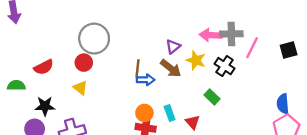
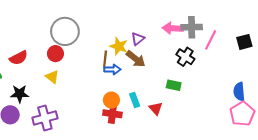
yellow star: (196, 60) -> (119, 46), moved
green rectangle: (212, 97) -> (174, 85), turned -32

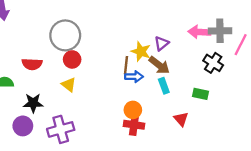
gray circle: (65, 31) -> (65, 35), moved
red semicircle: (19, 58) -> (32, 64), turned 30
cyan rectangle: (135, 100) -> (164, 86), moved

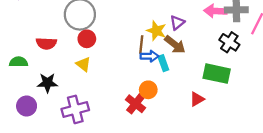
cyan rectangle: (164, 86) -> (163, 63), moved
green rectangle: (200, 94) -> (217, 74), size x1.6
red triangle: (181, 119) -> (197, 99), turned 42
red cross: (134, 125) -> (135, 104), moved, turned 30
purple circle: (23, 126) -> (27, 106), moved

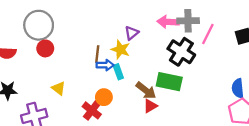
yellow star: (156, 31) -> (121, 50), moved
black cross: (229, 42) -> (181, 52), size x1.4
brown arrow: (175, 45) -> (146, 90), moved
yellow triangle: (83, 64) -> (59, 88), moved

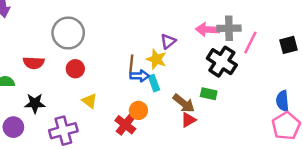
red circle: (45, 48) -> (75, 69), moved
green rectangle: (169, 82) -> (209, 94), size x0.6

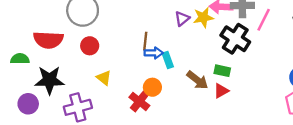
yellow star: (156, 59) -> (203, 17), moved, turned -30
red semicircle: (34, 63) -> (48, 40), size x1.4
black star: (35, 103) -> (49, 80), size x1.4
red triangle: (188, 120) -> (221, 91), moved

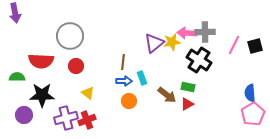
purple triangle: (182, 19) -> (154, 43), size x1.5
pink line: (264, 20) -> (234, 45), moved
blue arrow: (154, 53) -> (124, 81), moved
red cross: (139, 101) -> (87, 120), moved, turned 30

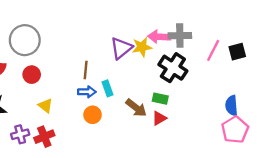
purple cross: (66, 118) -> (20, 134), size x0.7

